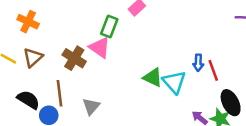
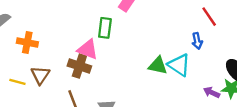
pink triangle: (100, 47) -> (88, 49), moved
red line: (213, 70) -> (209, 17), moved

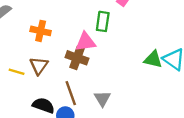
orange cross: (27, 42) -> (41, 31), moved
pink triangle: (88, 49) -> (86, 42), turned -30

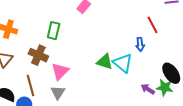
green rectangle: (103, 21) -> (54, 31), moved
pink triangle: (86, 42) -> (60, 71), moved, turned -42

